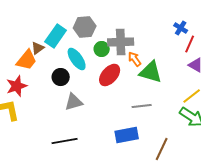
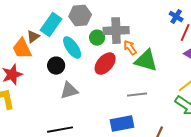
orange trapezoid: (27, 60) -> (22, 49), turned 115

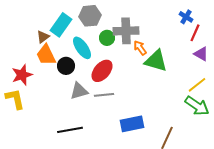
orange trapezoid: (22, 49) -> (46, 55), moved
red ellipse: (105, 64) -> (102, 71), moved
gray line: (137, 95) -> (104, 95), moved

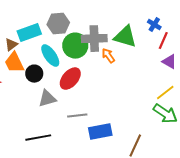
cyan rectangle: (61, 25) -> (29, 33), turned 35
green circle: (107, 38) -> (75, 46), size x1.6
green triangle: (156, 61) -> (125, 37), moved
gray line: (104, 95) -> (77, 116), moved

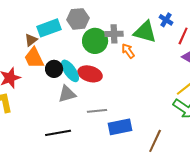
blue cross: (154, 25) -> (166, 20), moved
gray cross: (94, 39) -> (114, 34), size x0.7
cyan ellipse: (50, 56) -> (70, 71), moved
red ellipse: (70, 79) -> (90, 74), turned 65

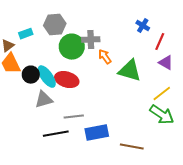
cyan rectangle: (49, 28) -> (26, 34), size x0.6
green triangle: (145, 32) -> (130, 71), moved
black line: (58, 133) -> (56, 134), moved
brown line: (155, 141) -> (132, 147), turned 75

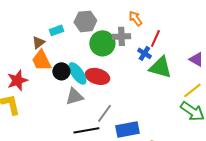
blue cross: (143, 26) -> (144, 53), moved
red line: (160, 42) -> (155, 38), moved
orange arrow: (105, 57) -> (135, 18), moved
gray line: (74, 117) -> (104, 113), turned -48

